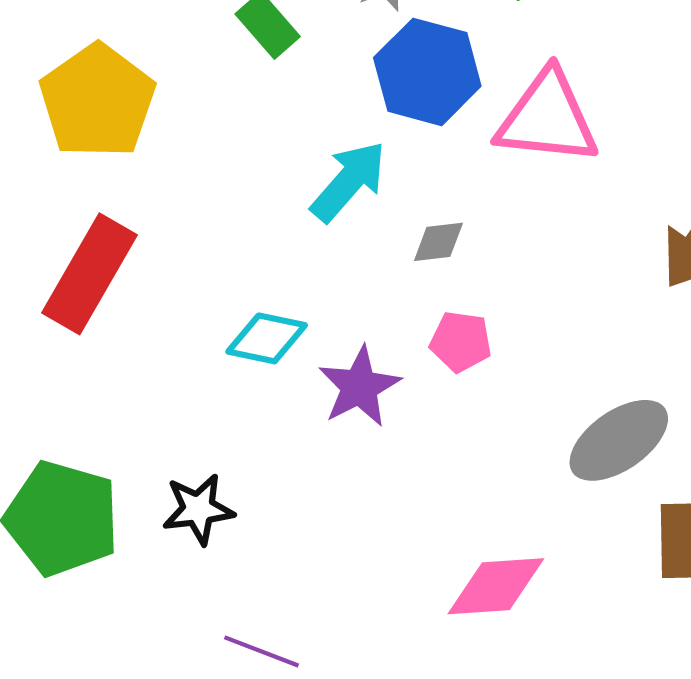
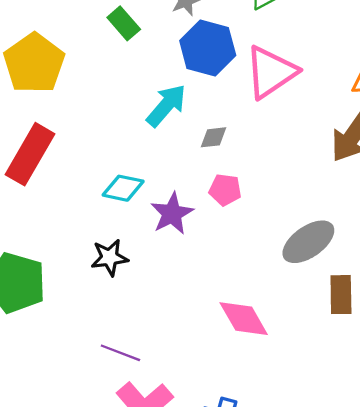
pink triangle: (547, 118) -> (271, 72), turned -40
black star: (198, 509) -> (110, 258), moved
pink diamond: (496, 586) -> (244, 319), turned 64

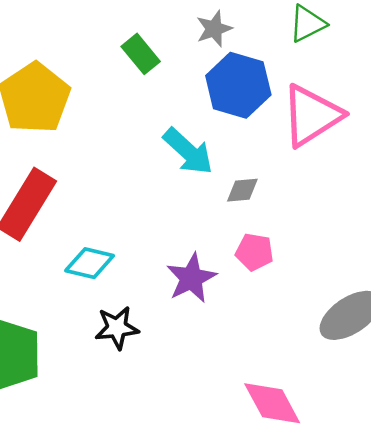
cyan arrow: (166, 105) -> (188, 151), turned 90
cyan diamond: (123, 188) -> (90, 263), moved

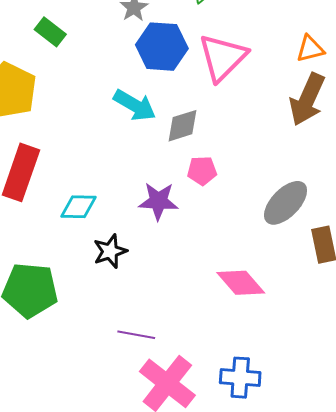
green rectangle: (141, 54) -> (50, 32), moved
gray diamond: (242, 190) -> (182, 126), size x1.4
purple star: (191, 278) -> (158, 201), turned -30

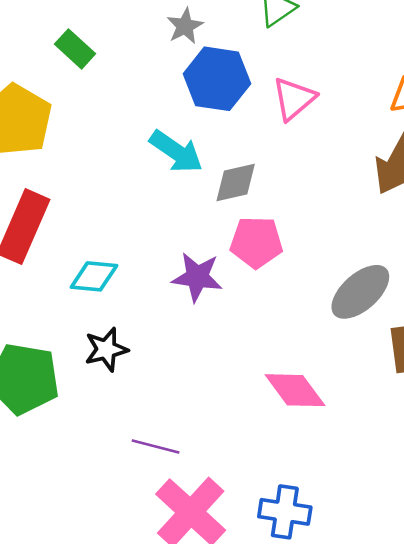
pink triangle: (223, 57) -> (294, 99), size x0.7
pink pentagon: (202, 171) -> (256, 242), size x1.4
black star: (110, 251) -> (106, 349), moved

